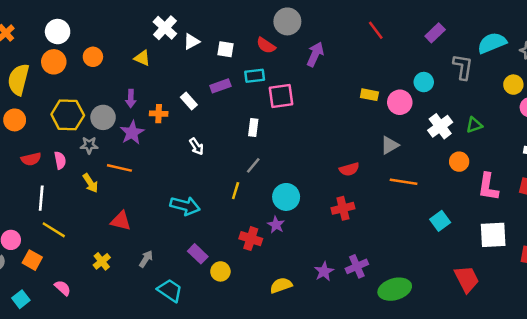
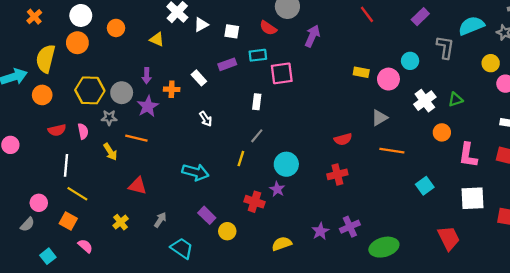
orange circle: (93, 57) -> (116, 28), moved
orange square: (32, 260) -> (68, 221), moved

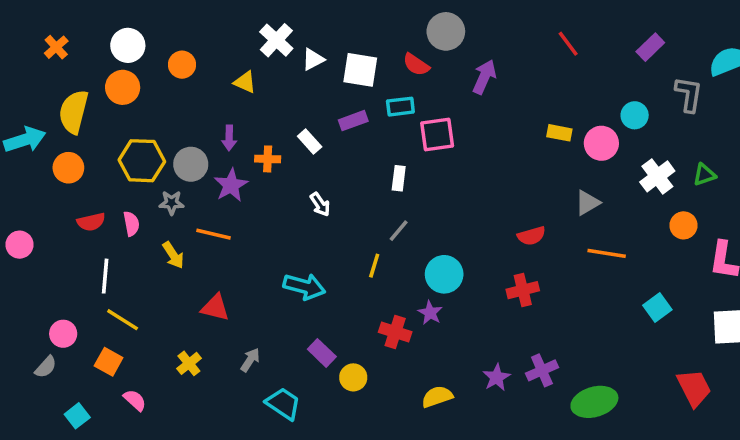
white square: (232, 31) -> (360, 70), size x1.5

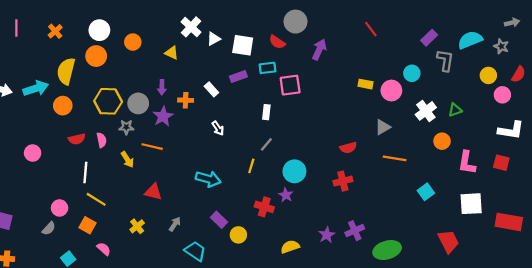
purple rectangle: (650, 47) -> (429, 38), moved

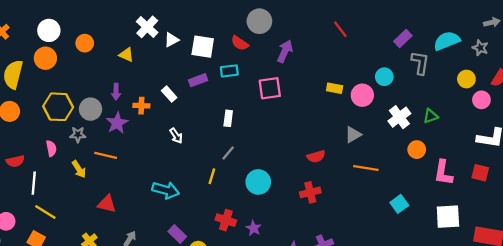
pink square: (290, 85) -> (270, 88), moved
red semicircle: (77, 139) -> (15, 161), moved
purple star: (286, 195) -> (254, 228), moved

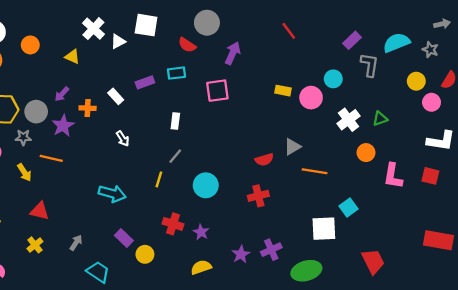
white square: (203, 47) -> (146, 25), moved
purple arrow: (116, 92) -> (62, 94), turned 42
gray triangle: (353, 135) -> (292, 147), moved
red triangle: (107, 204) -> (40, 211), moved
white square: (448, 217) -> (324, 229), moved

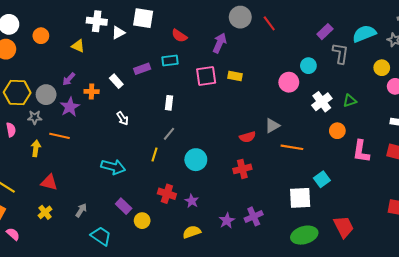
gray circle: (207, 23) -> (240, 17), moved
white cross: (93, 29) -> (97, 21), turned -36
yellow rectangle: (283, 91) -> (235, 76), moved
yellow arrow: (24, 172) -> (36, 148), turned -140
green ellipse: (306, 271) -> (304, 235), moved

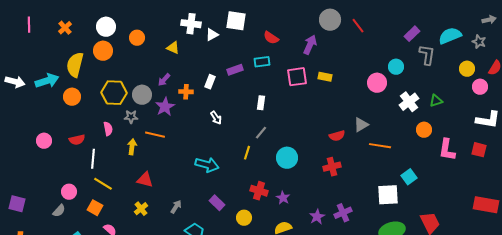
white rectangle: (116, 81) -> (210, 82), turned 64
yellow circle: (142, 221) -> (244, 218), moved

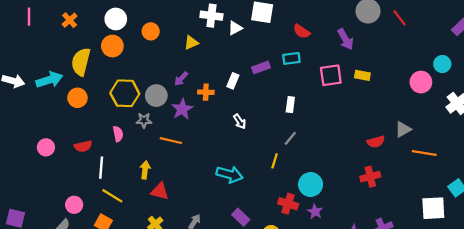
purple arrow: (310, 45) -> (345, 39), turned 126
yellow triangle: (173, 48) -> (191, 43), turned -48
yellow arrow: (132, 147) -> (145, 170), moved
cyan circle: (287, 158) -> (311, 185), moved

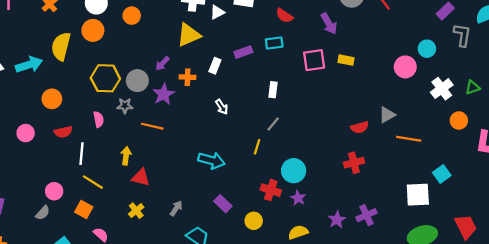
yellow triangle: (191, 43) -> (189, 35), moved, size x1.6
orange circle: (77, 98) -> (52, 99), moved

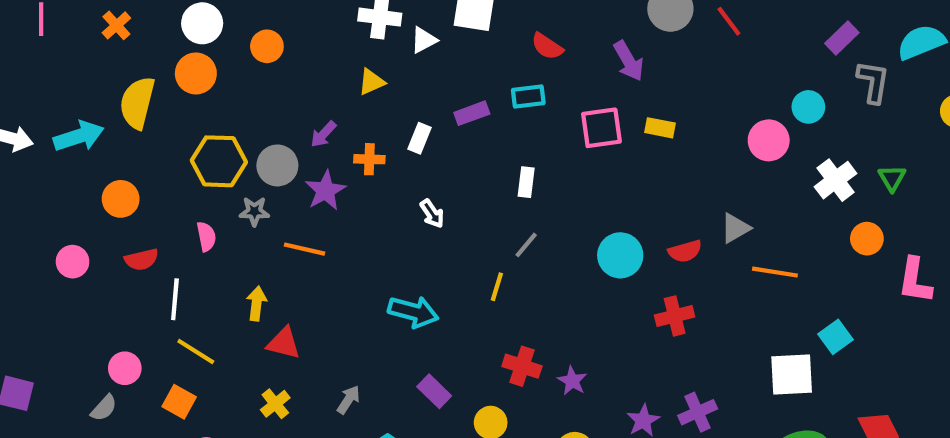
yellow triangle: (189, 35) -> (371, 82), size x0.6
green triangle: (473, 87) -> (892, 178), turned -42
cyan circle: (294, 171) -> (620, 255), moved

